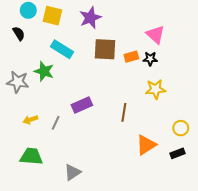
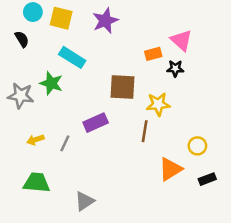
brown square: (105, 49) -> (123, 87), moved
orange rectangle: (131, 57) -> (153, 54), moved
yellow star: (155, 89) -> (158, 104), moved
yellow circle: (181, 128) -> (197, 146), moved

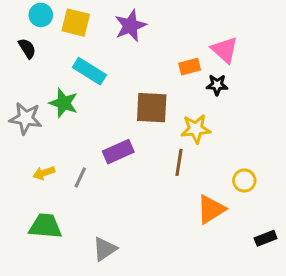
black rectangle: (207, 179) -> (266, 238), moved

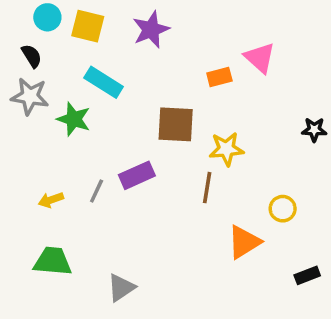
black star: (217, 85) -> (314, 130), moved
gray star: (26, 118) -> (30, 96), moved
gray line: (80, 177) -> (97, 191), moved

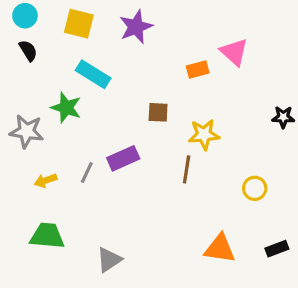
cyan circle: (47, 17) -> (25, 16), moved
gray star: (30, 96) -> (27, 131), moved
brown square: (176, 124) -> (158, 112), size x0.6
orange triangle: (244, 242) -> (220, 249), moved, turned 40

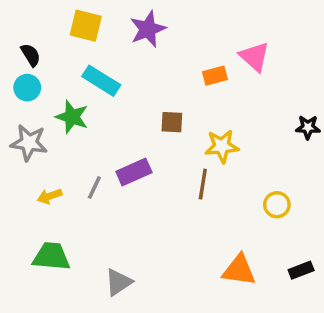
cyan circle: (25, 16) -> (27, 88), moved

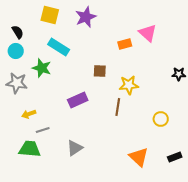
gray line: (94, 187) -> (43, 130), moved, turned 48
orange triangle: (239, 270) -> (139, 157), turned 35
gray triangle: (118, 282) -> (75, 148), moved

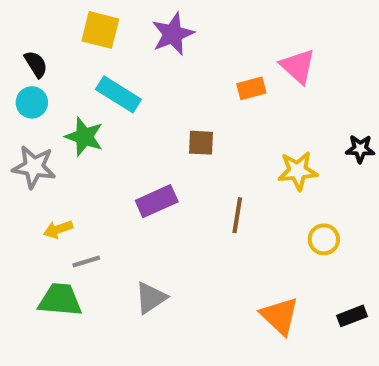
yellow star: (129, 85) -> (298, 171), moved

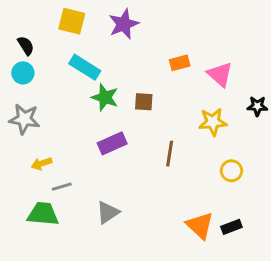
pink triangle: (298, 66) -> (220, 74), moved
green star: (84, 137) -> (105, 97), moved
black rectangle: (352, 316) -> (231, 227), moved

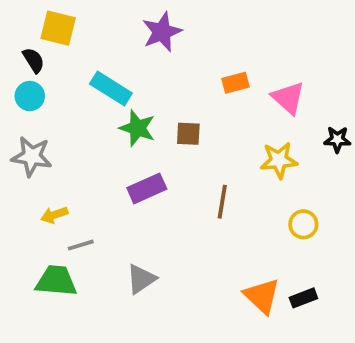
yellow square: (72, 21) -> (58, 28), moved

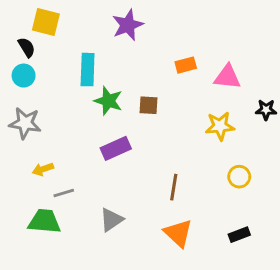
cyan rectangle: (111, 88) -> (88, 70), turned 60
pink triangle: (288, 98) -> (227, 77), turned -36
brown line: (222, 202) -> (174, 187), moved
orange triangle: (262, 296) -> (178, 233), moved

